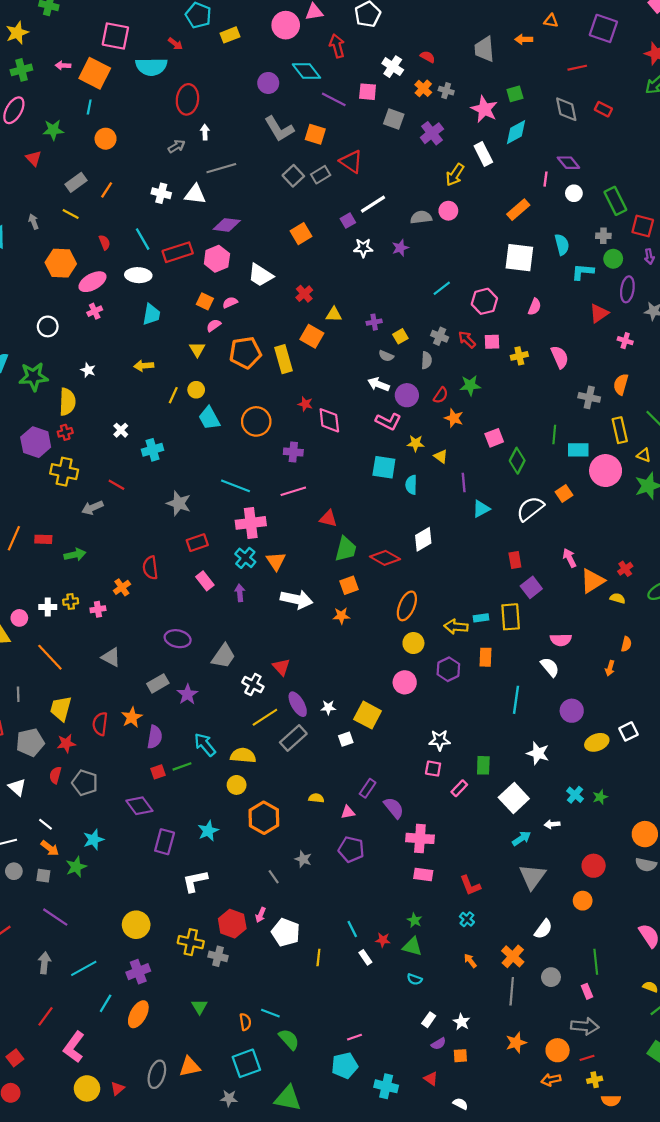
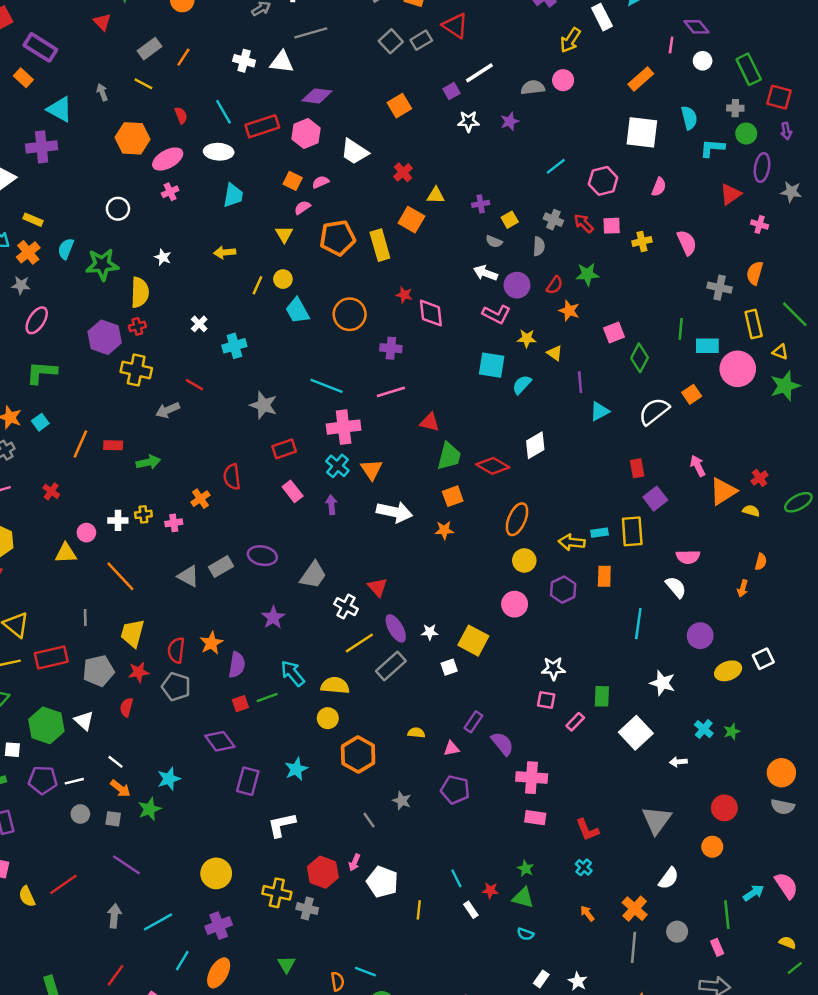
cyan semicircle: (411, 485) -> (522, 385), turned 42
gray rectangle: (158, 683) -> (221, 567), moved
gray pentagon: (85, 783) -> (176, 687), moved
cyan arrow: (521, 838) -> (754, 893), moved

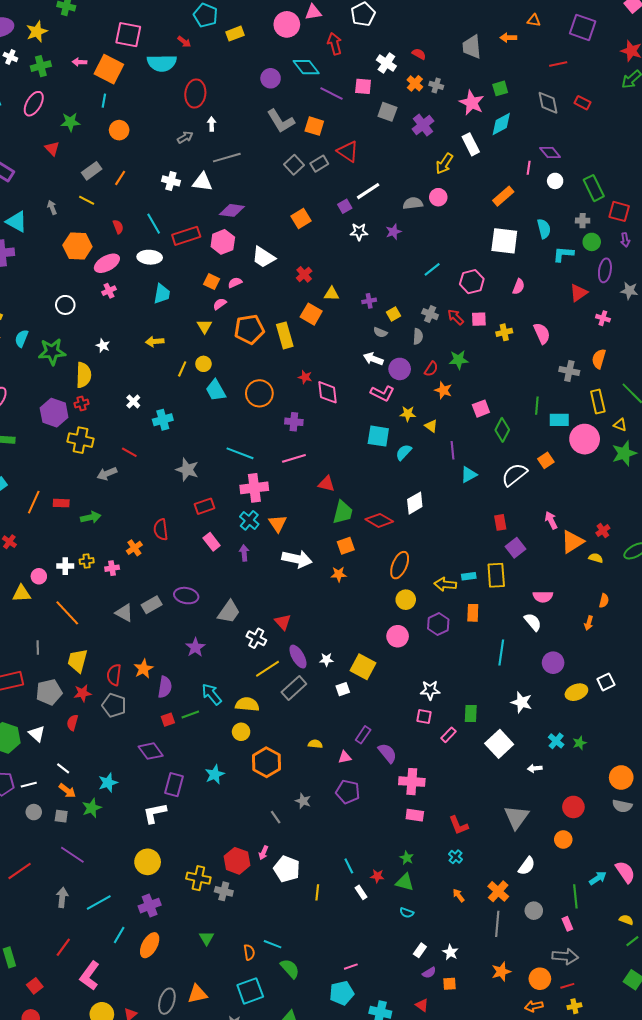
white L-shape: (282, 825) -> (155, 813), moved

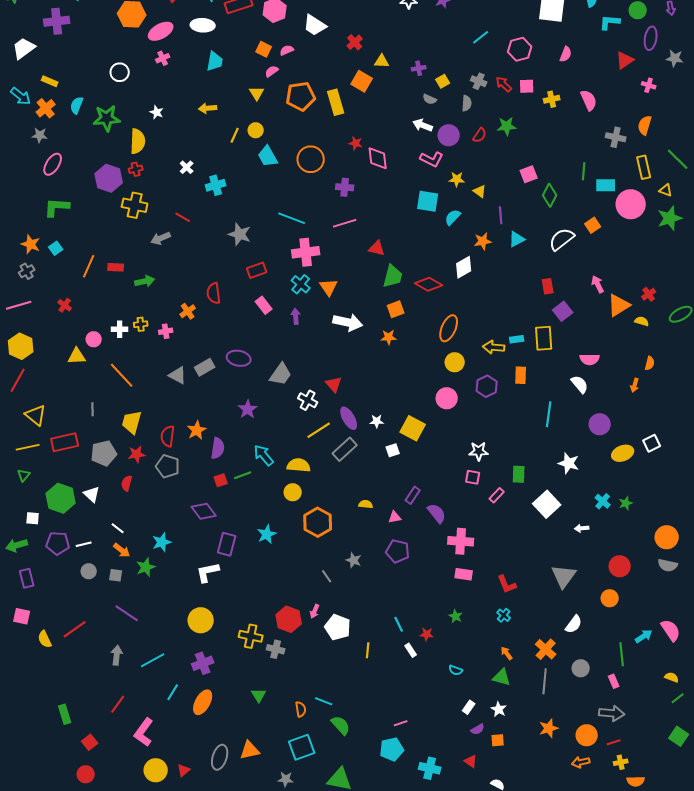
orange star: (443, 390) -> (483, 241), moved, turned -30
green triangle: (405, 882) -> (502, 677), moved

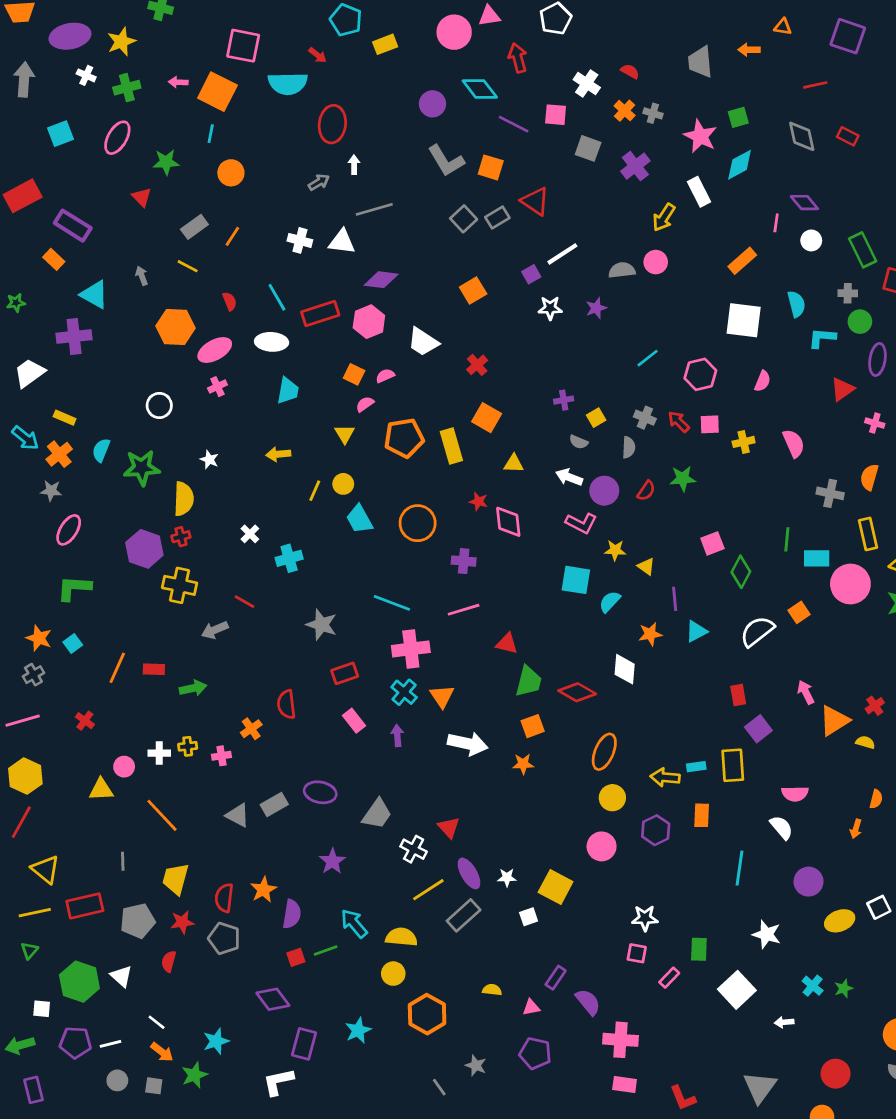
yellow triangle: (382, 61) -> (514, 464), moved
white diamond: (464, 267) -> (625, 669), turned -55

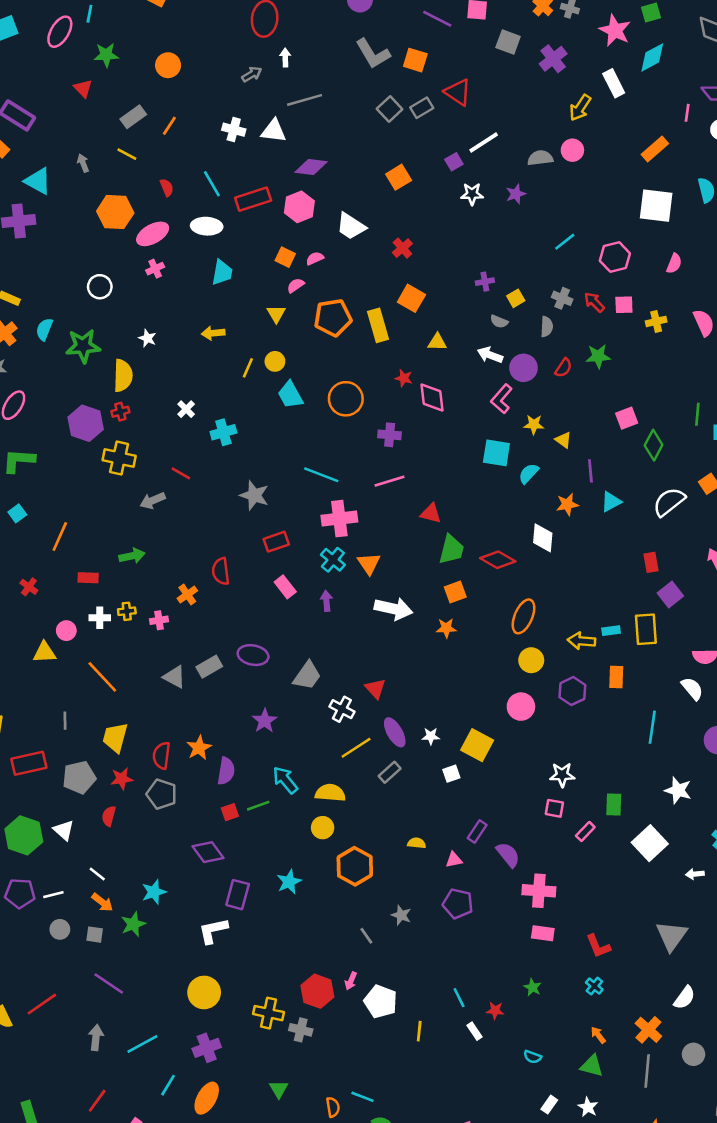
cyan line: (211, 134) -> (89, 14), moved
pink L-shape: (581, 523) -> (502, 399), turned 104
red rectangle: (154, 669) -> (88, 578), moved
gray rectangle: (464, 915) -> (390, 772), size x0.7

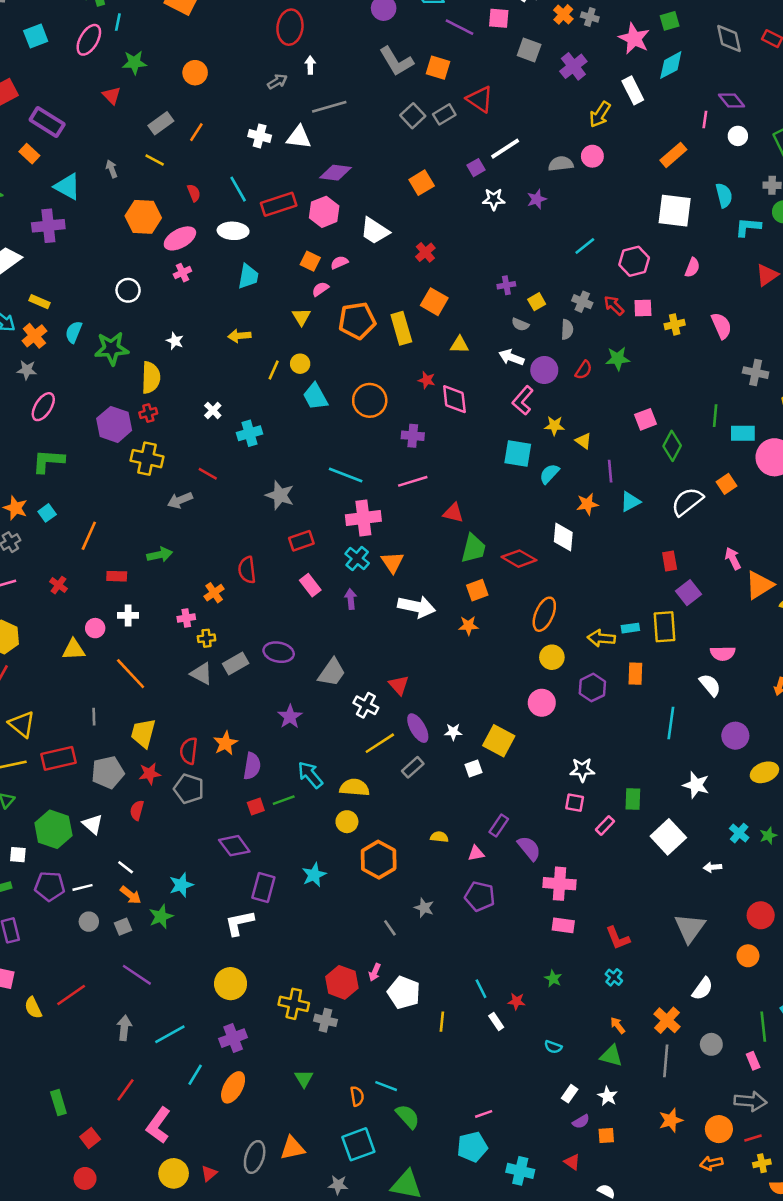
yellow cross: (127, 611) -> (206, 638), moved
gray square: (95, 935) -> (123, 927), turned -30

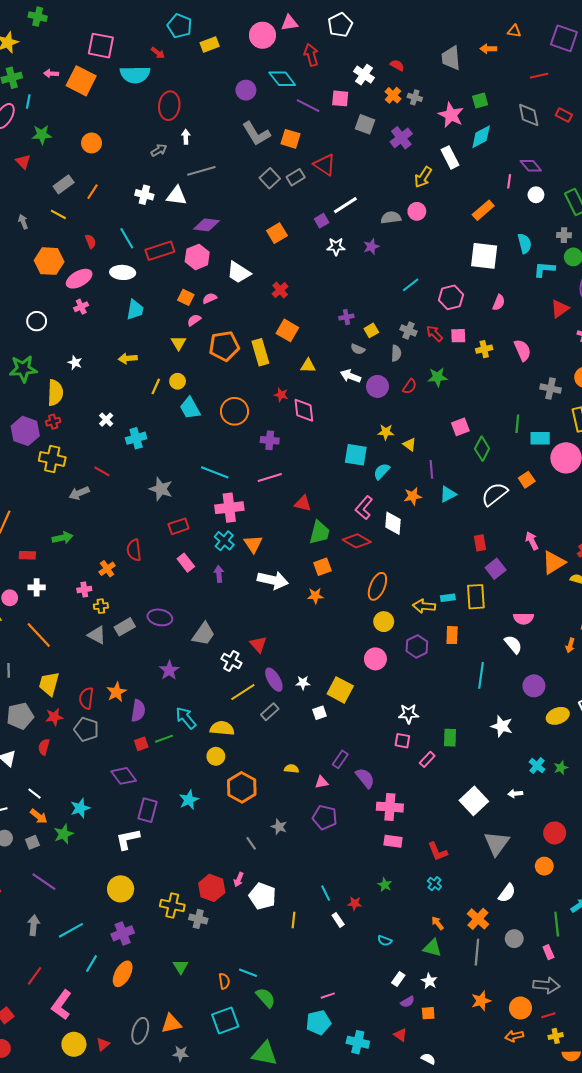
pink L-shape: (523, 400) -> (364, 508), moved
white square: (668, 837) -> (474, 801), moved
gray star: (338, 1185) -> (181, 1054), moved

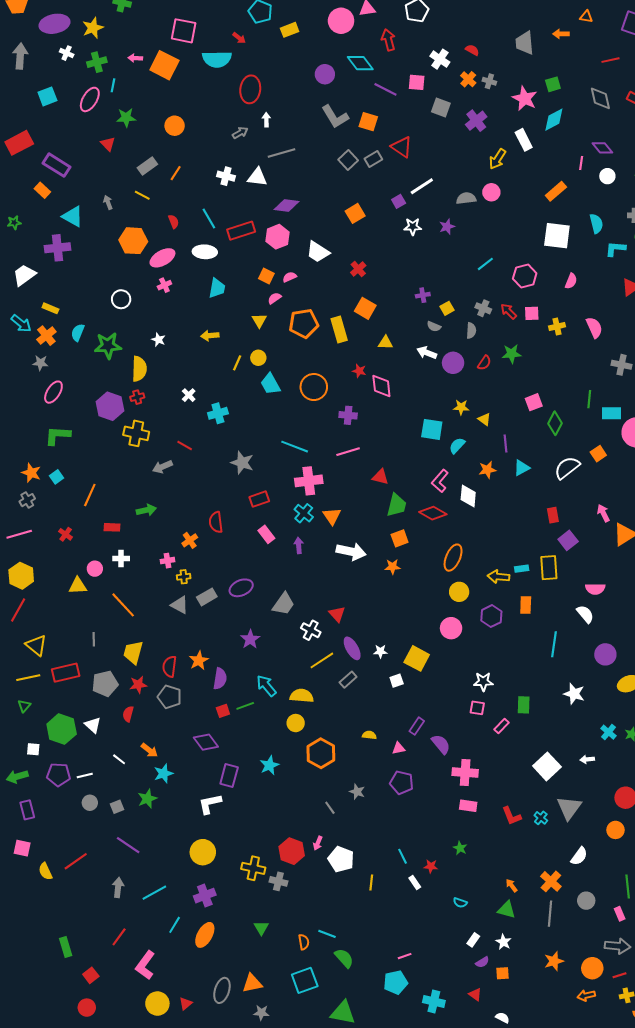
purple ellipse: (160, 617) -> (241, 588), turned -35
orange arrow: (39, 816) -> (149, 750), moved
cyan cross: (434, 884) -> (541, 818), moved

